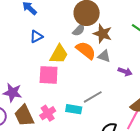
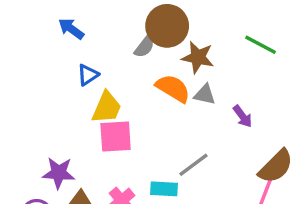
gray semicircle: (79, 30) -> (144, 47), moved
yellow trapezoid: (59, 54) -> (107, 108), moved
purple arrow: (125, 72) -> (243, 116), turned 40

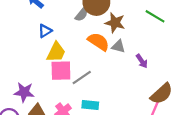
gray line: (193, 165) -> (82, 78), moved

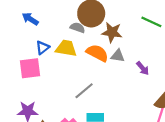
gray semicircle: (81, 15) -> (78, 28), turned -104
yellow trapezoid: (56, 52) -> (66, 48), moved, turned -100
pink square: (61, 71) -> (30, 68), moved

